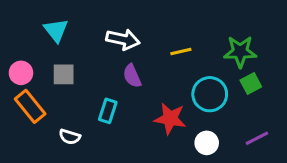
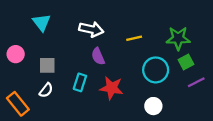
gray square: (64, 74) -> (47, 65), moved
orange rectangle: (30, 106) -> (18, 104), moved
red star: (170, 119) -> (112, 88), moved
white semicircle: (70, 137) -> (46, 90), moved, turned -70
purple line: (257, 138) -> (196, 82), moved

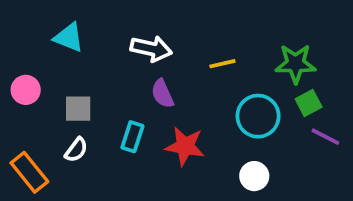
cyan triangle: (42, 22) -> (69, 37), turned -30
purple line: (196, 82) -> (325, 137), turned 54

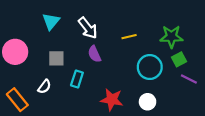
cyan triangle: (69, 37) -> (51, 21), moved, turned 48
white arrow: (151, 49) -> (88, 28), turned 40
pink circle: (26, 90) -> (15, 52), size x1.5
gray square: (78, 109) -> (56, 58), moved
red star: (185, 146) -> (112, 100), moved

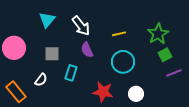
green star: (171, 37) -> (158, 34), turned -30
cyan circle: (150, 67) -> (123, 62), moved
purple line: (189, 79) -> (174, 73), turned -49

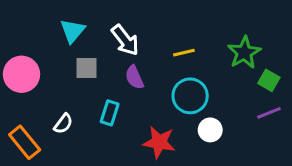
gray square: (52, 54) -> (86, 68), moved
green square: (165, 55) -> (269, 80), moved, turned -32
white circle: (136, 94) -> (210, 130), moved

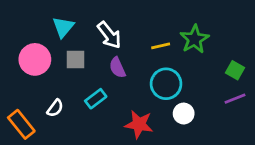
green star: (244, 53) -> (194, 39), moved
pink circle: (22, 74) -> (35, 59), moved
cyan rectangle: (110, 113) -> (96, 99), turned 35

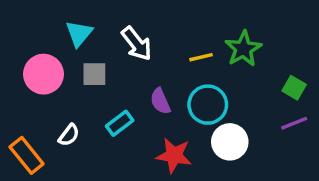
purple semicircle: (117, 68) -> (160, 101), moved
white circle: (184, 114) -> (230, 142), size x1.4

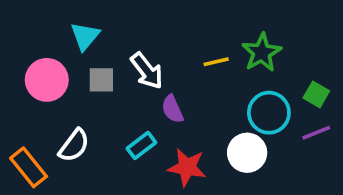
white arrow: (137, 44) -> (147, 71), moved
cyan circle: (208, 105) -> (269, 113), moved
cyan rectangle: (120, 123) -> (141, 145), moved
white semicircle: (69, 135) -> (74, 145), size x1.4

